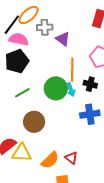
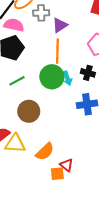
purple triangle: (63, 39) -> (60, 25), turned 49
orange line: (72, 70) -> (57, 51), moved
red triangle: (71, 158) -> (67, 165), moved

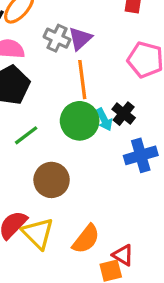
gray cross: (41, 13) -> (57, 38), moved, turned 35
black cross: (88, 73) -> (124, 114), moved, turned 32
yellow triangle: (15, 144) -> (38, 233), turned 50

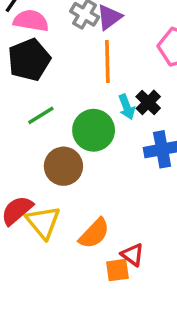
green circle: (80, 121) -> (94, 130), moved

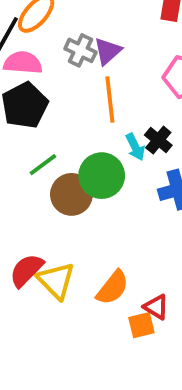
brown circle: (63, 166) -> (71, 194), moved

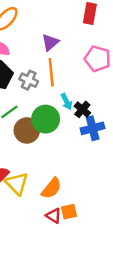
gray cross: (80, 50) -> (29, 80), moved
black cross: (158, 140) -> (82, 109), moved
red triangle: (156, 307) -> (54, 216), moved

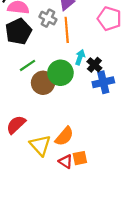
gray cross: (29, 80) -> (48, 18), moved
cyan arrow: (67, 102) -> (80, 57), turned -136
yellow triangle: (17, 183) -> (40, 145), moved

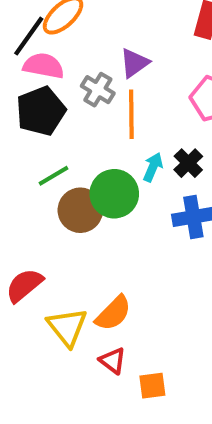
black cross: (94, 65) -> (188, 163), moved
orange square: (80, 158) -> (152, 386), moved

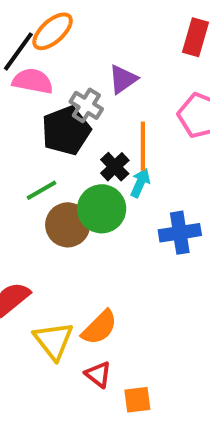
black pentagon: (41, 111) -> (66, 131), moved
orange line: (131, 114) -> (143, 146), moved
black cross: (188, 163) -> (115, 167), moved

